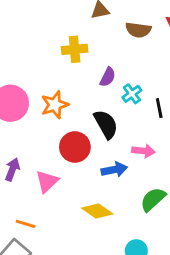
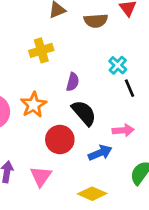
purple semicircle: (108, 77) -> (73, 82), moved
cyan cross: (132, 94) -> (118, 65), moved

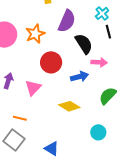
purple semicircle: (73, 82) -> (67, 21), size x1.6
black semicircle: (84, 113) -> (84, 44), moved

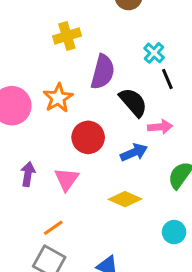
orange line: (20, 118) -> (53, 228), turned -40

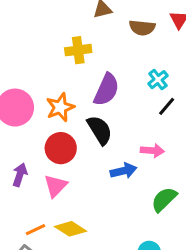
black line: (167, 79) -> (167, 106), turned 54
black semicircle: (133, 102) -> (100, 130), moved
red circle: (88, 137) -> (61, 148), moved
yellow diamond: (125, 199) -> (70, 229), moved

